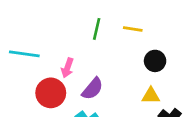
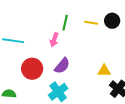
black circle: (155, 61) -> (112, 21), moved
pink arrow: (67, 68) -> (54, 40), moved

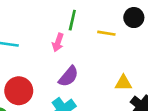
yellow line: (91, 23) -> (106, 33), moved
red circle: (32, 69) -> (19, 91), moved

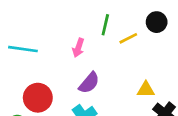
green line: (72, 20) -> (105, 25), moved
yellow line: (106, 33) -> (128, 38), turned -36

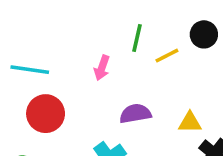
purple semicircle: (89, 83) -> (135, 114), moved, turned -140
red circle: (38, 98) -> (46, 114), moved

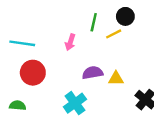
black circle: (204, 34) -> (125, 16), moved
yellow triangle: (190, 122) -> (116, 78), moved

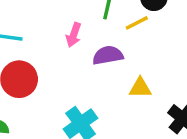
purple semicircle: (93, 73) -> (108, 55), moved

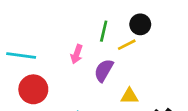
purple semicircle: (108, 55) -> (104, 70), turned -50

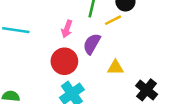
red circle: (33, 89) -> (64, 61), moved

